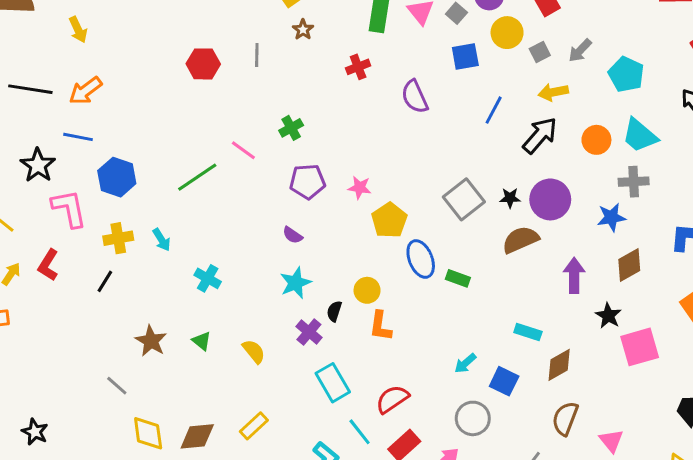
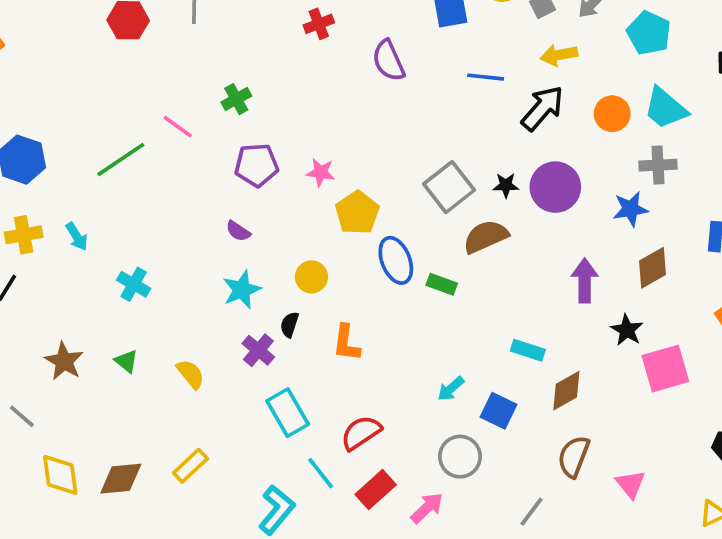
blue line: (494, 110) -> (486, 77), turned 68
brown semicircle: (520, 240) -> (486, 237), moved
yellow circle: (367, 290) -> (311, 277), moved

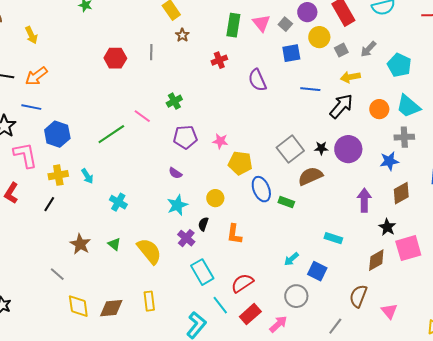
yellow pentagon: (357, 213) -> (240, 163), turned -30
yellow semicircle: (190, 374) -> (149, 251), size x1.6
brown diamond: (566, 391) -> (376, 260), moved
yellow rectangle: (190, 466) -> (149, 301), turned -54

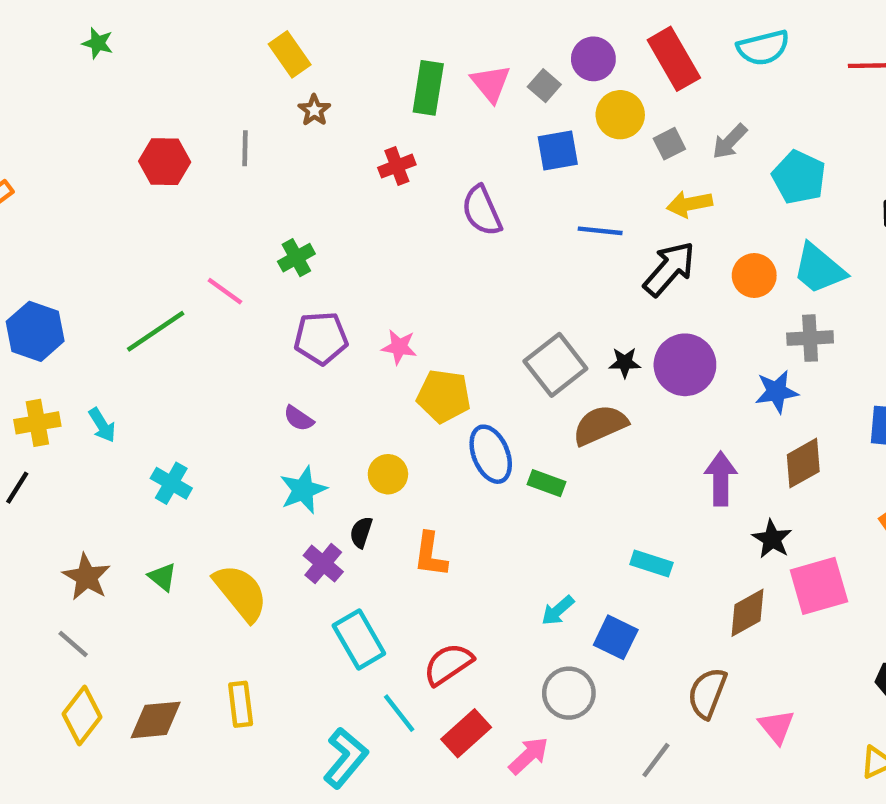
gray line: (57, 274) -> (73, 644), moved
yellow diamond: (78, 306) -> (82, 715), turned 45

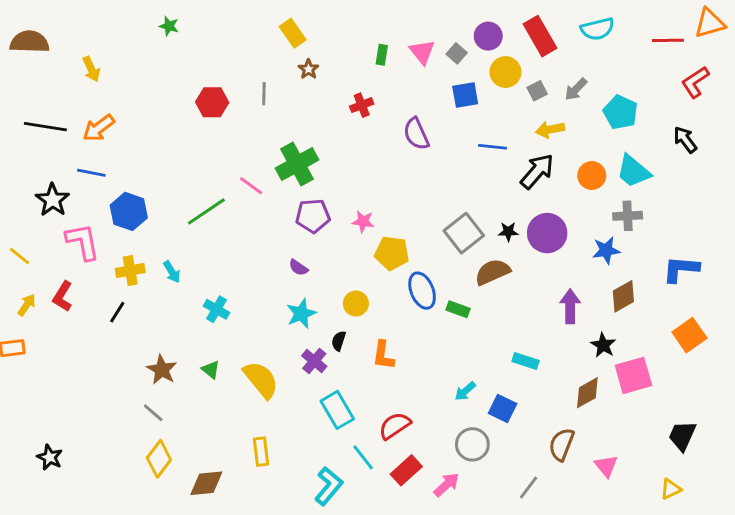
green rectangle: (428, 88) -> (382, 55), size x0.6
green cross: (296, 258) -> (297, 164), size x1.8
brown diamond: (156, 720) -> (206, 483), moved

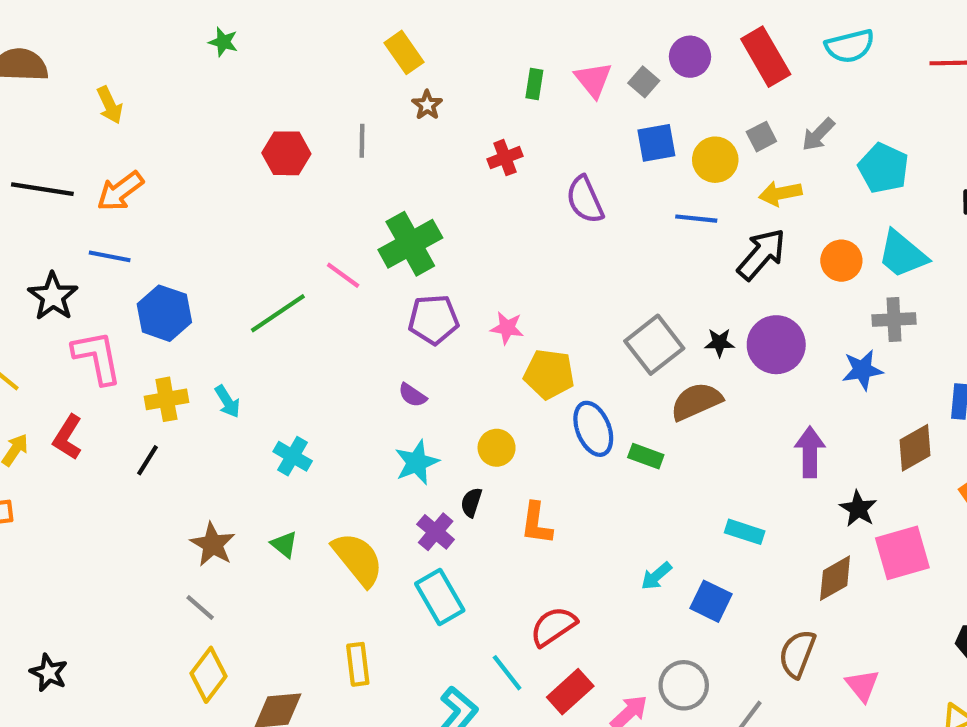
yellow circle: (505, 72) -> (715, 160), moved
brown diamond: (623, 296) -> (915, 448), moved
cyan rectangle: (337, 410) -> (440, 597), moved
gray circle: (472, 444) -> (684, 685), moved

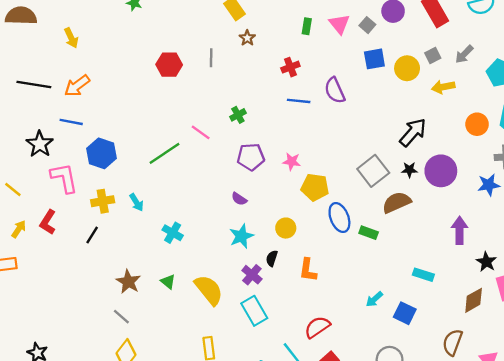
blue line: (696, 219) -> (299, 101), moved
green cross: (410, 244) -> (238, 115), size x0.5
black arrow: (761, 254) -> (413, 132), moved

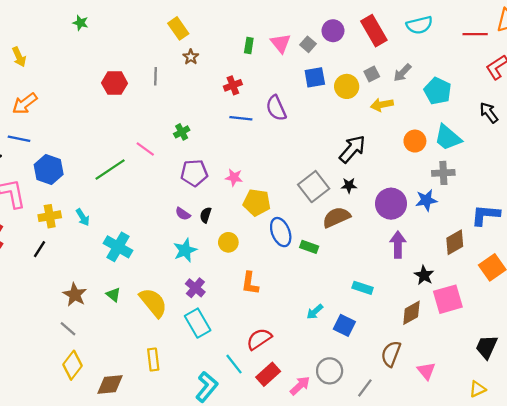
purple circle: (441, 171) -> (391, 204), moved
cyan cross: (173, 233) -> (118, 247), size x1.4
black semicircle: (272, 258) -> (206, 215), moved

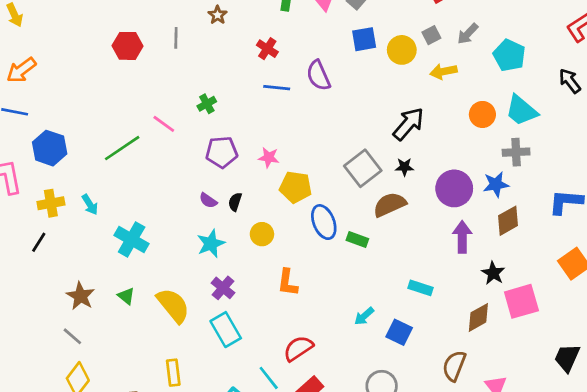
red cross: (233, 85) -> (267, 49), turned -36
brown diamond: (455, 242) -> (508, 221), moved

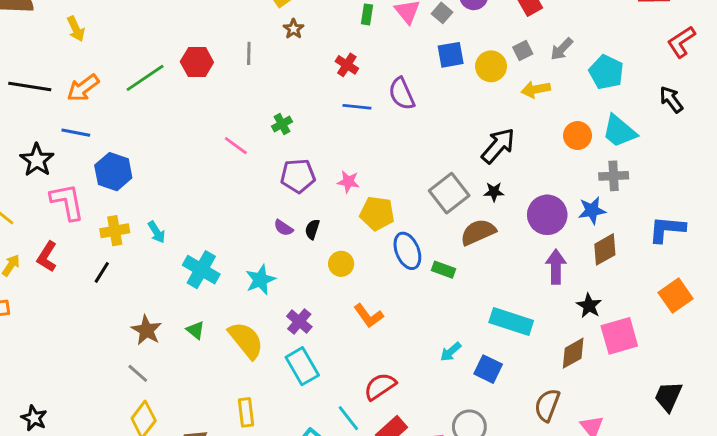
green line: (122, 148) -> (145, 78), moved
cyan star: (211, 244) -> (260, 280), moved
orange L-shape: (287, 283) -> (368, 316), turned -44
cyan rectangle: (421, 288) -> (511, 321), size x1.6

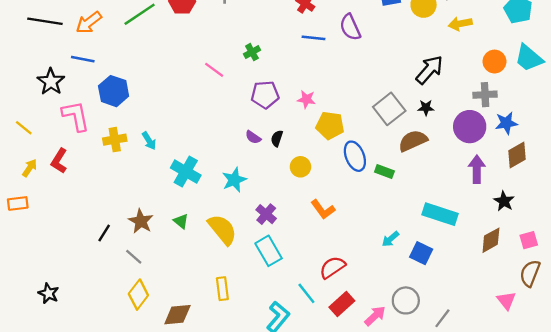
gray cross: (614, 176) -> (485, 95), moved
black line: (102, 272) -> (104, 233), moved
pink square: (619, 336) -> (529, 240), moved, size x0.6
brown semicircle: (547, 405) -> (530, 273), moved

